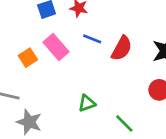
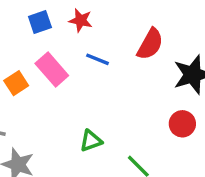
red semicircle: (122, 48) -> (150, 44), moved

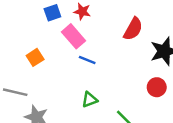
blue line: (98, 59) -> (87, 60), moved
pink rectangle: (52, 70) -> (74, 36), moved

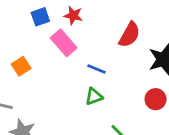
blue line: (87, 60) -> (97, 69), moved
green triangle: (90, 100) -> (94, 96), moved

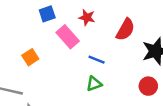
red star: (73, 15) -> (87, 17), moved

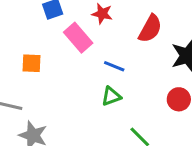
orange square: (30, 57) -> (32, 63), turned 35

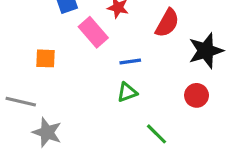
blue line: (114, 66) -> (130, 61), turned -30

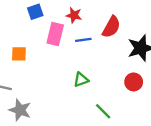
pink rectangle: (93, 32) -> (55, 34), turned 55
blue line: (130, 61) -> (83, 40), moved

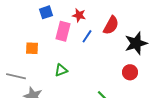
blue line: (83, 40) -> (87, 36), turned -48
green triangle: (81, 80) -> (61, 70), moved

